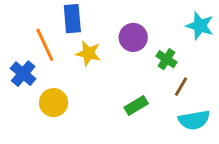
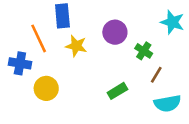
blue cross: (23, 74) -> (20, 63), turned -30

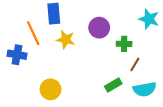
green cross: (144, 51) -> (124, 44), turned -32
yellow circle: (46, 88) -> (51, 89), moved
green rectangle: (117, 91) -> (113, 85), moved

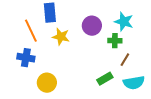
cyan star: (149, 19) -> (124, 22), moved
blue cross: (17, 55) -> (26, 58), moved

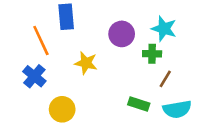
yellow star: (61, 37) -> (86, 63), moved
blue cross: (26, 58) -> (34, 76), turned 30
green rectangle: (105, 79) -> (139, 104), turned 49

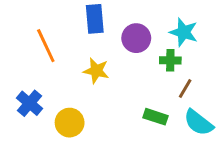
blue rectangle: (66, 17) -> (95, 19), moved
blue cross: (34, 76) -> (30, 103), moved
cyan semicircle: (177, 109) -> (198, 123), turned 48

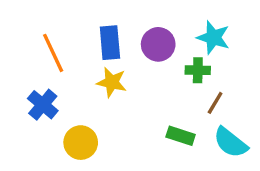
blue rectangle: (95, 19) -> (110, 43), moved
blue cross: (30, 103) -> (43, 105), moved

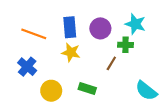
orange line: (53, 53) -> (34, 34), turned -45
brown line: (215, 103) -> (111, 63), moved
green rectangle: (181, 136) -> (87, 89), moved

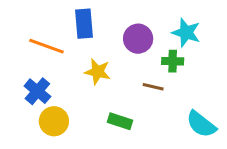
blue rectangle: (70, 27) -> (84, 24), moved
brown line: (111, 63) -> (153, 87), turned 72
yellow circle: (51, 91) -> (54, 121), moved

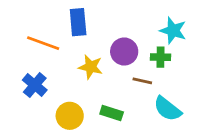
purple circle: (138, 39) -> (124, 51), moved
yellow circle: (54, 121) -> (70, 116), moved
cyan semicircle: (201, 124) -> (167, 109), moved

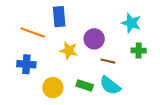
green cross: (161, 57) -> (139, 51), moved
blue cross: (35, 85) -> (26, 64), turned -36
cyan semicircle: (167, 109) -> (110, 85), moved

